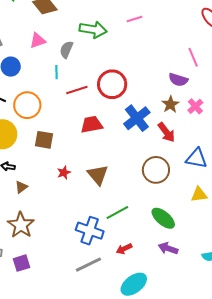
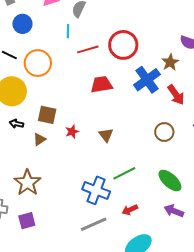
brown star: (170, 104) -> (170, 62), moved
brown square: (44, 140) -> (47, 115), moved
brown circle: (156, 170) -> (164, 132), size x0.7
brown triangle: (98, 175) -> (106, 135), size x0.7
brown triangle: (21, 187) -> (39, 139), moved

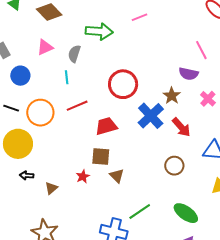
red line: (88, 49) -> (77, 106), moved
brown square: (47, 115) -> (101, 156), moved

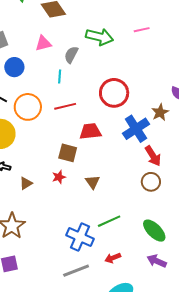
red arrow: (181, 127) -> (153, 156), moved
brown square: (101, 156) -> (68, 153), moved

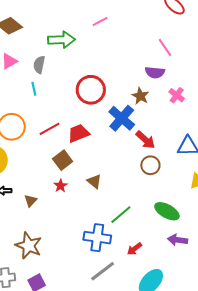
red line: (65, 106) -> (49, 129), moved
brown square: (68, 153) -> (63, 160), turned -36

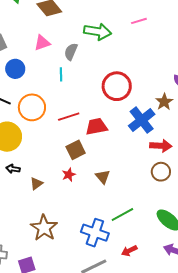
red arrow: (145, 140) -> (161, 146), turned -50
brown star: (29, 246) -> (44, 228), moved

